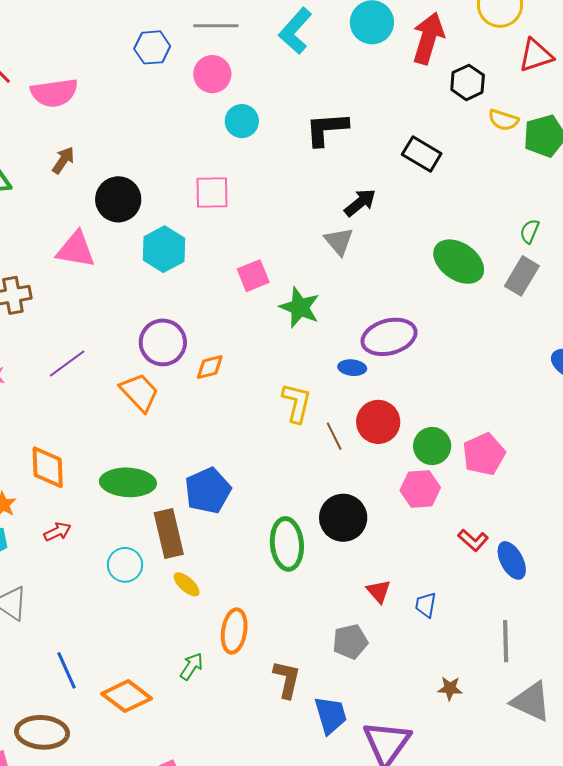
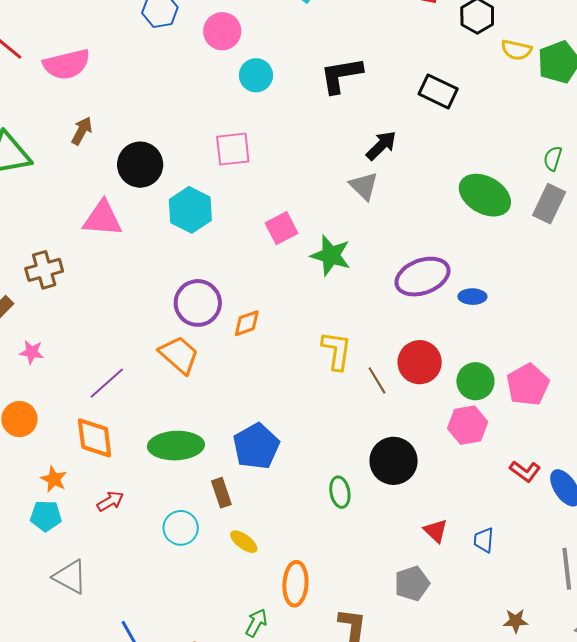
purple line: (67, 364) -> (107, 383), moved
blue ellipse: (352, 368) -> (472, 297), moved
brown rectangle: (169, 534) -> (221, 493), size x0.6
green ellipse: (287, 544) -> (340, 492), size x0.6

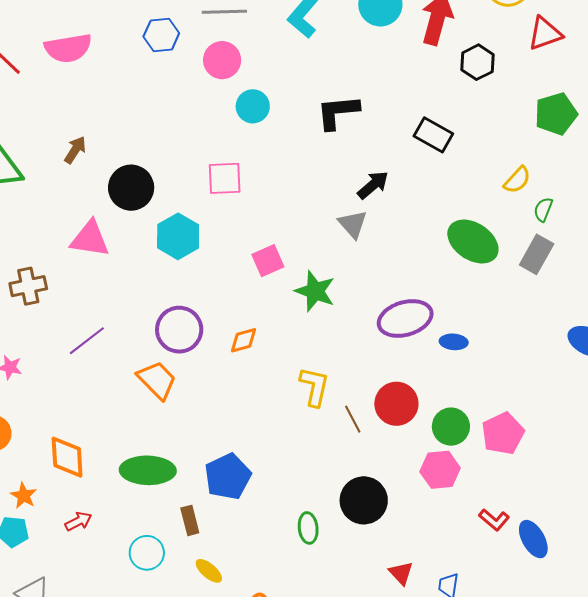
yellow semicircle: (516, 50) -> (517, 180), moved, turned -64
pink semicircle: (67, 64) -> (68, 48), moved
orange diamond: (247, 323) -> (244, 340), moved
purple line: (107, 383) -> (87, 341), moved

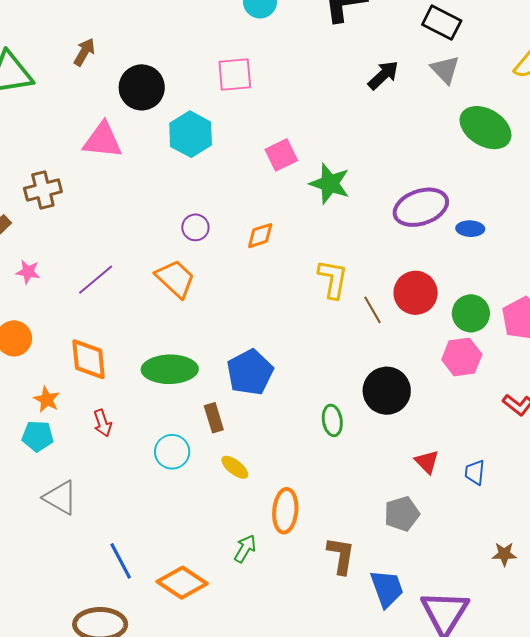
gray triangle: (353, 224) -> (445, 70), moved
purple circle: (179, 330) -> (195, 227), size x0.6
purple line: (87, 341) -> (96, 280), moved
red arrow: (78, 521) -> (102, 423), turned 100

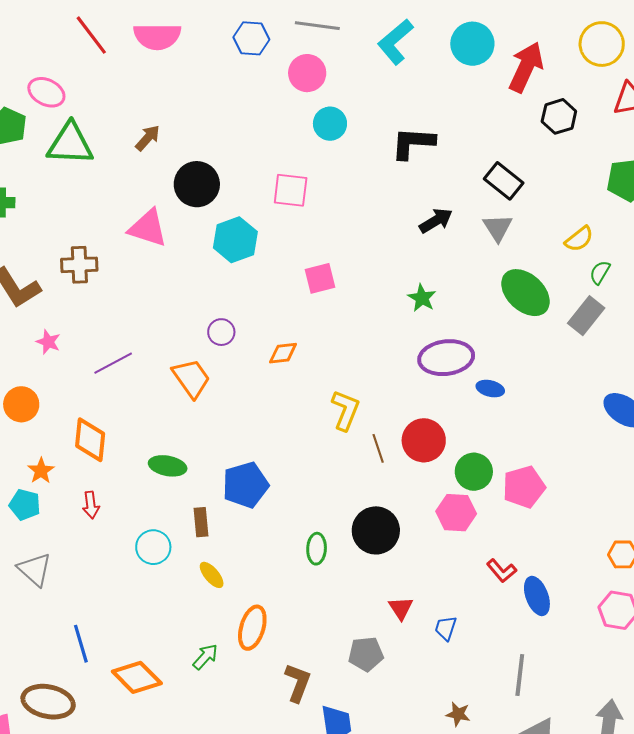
green star: (330, 184) -> (422, 298), moved, size x0.7
green ellipse: (170, 369) -> (168, 466), size x0.7

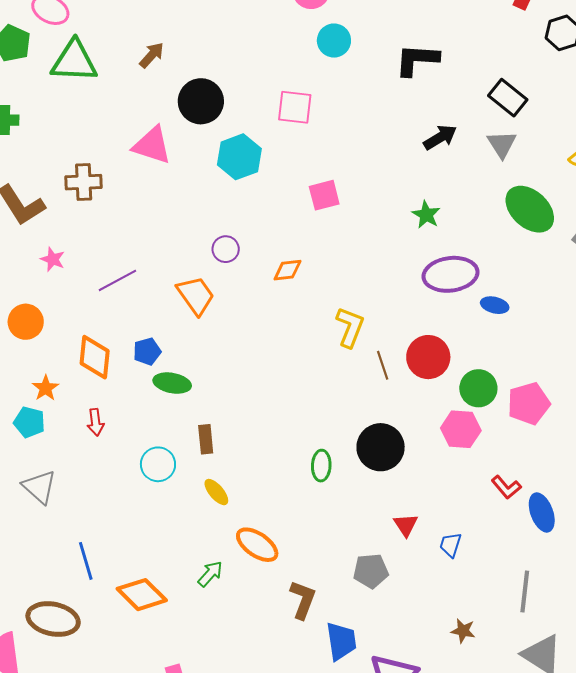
blue pentagon: (245, 485) -> (147, 351), moved, size x0.6
orange ellipse: (252, 628) -> (257, 545), turned -72

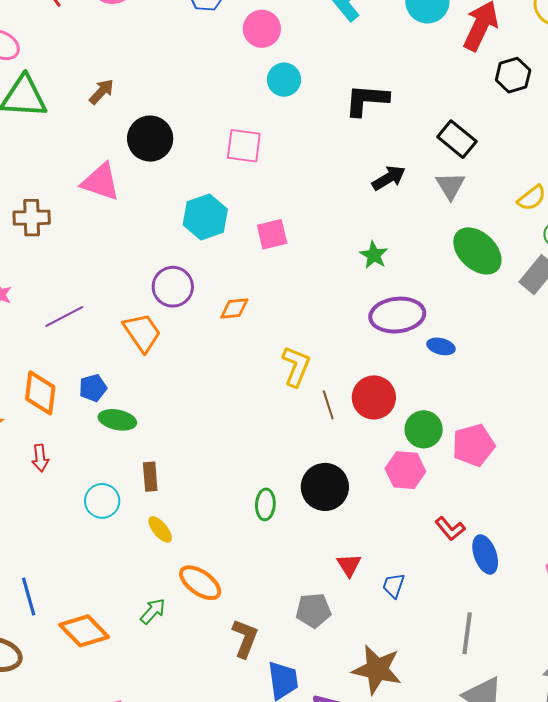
cyan hexagon: (239, 157) -> (205, 217), moved
purple circle: (226, 249) -> (173, 287), size x1.5
brown star: (463, 631) -> (377, 670), moved, size x2.0

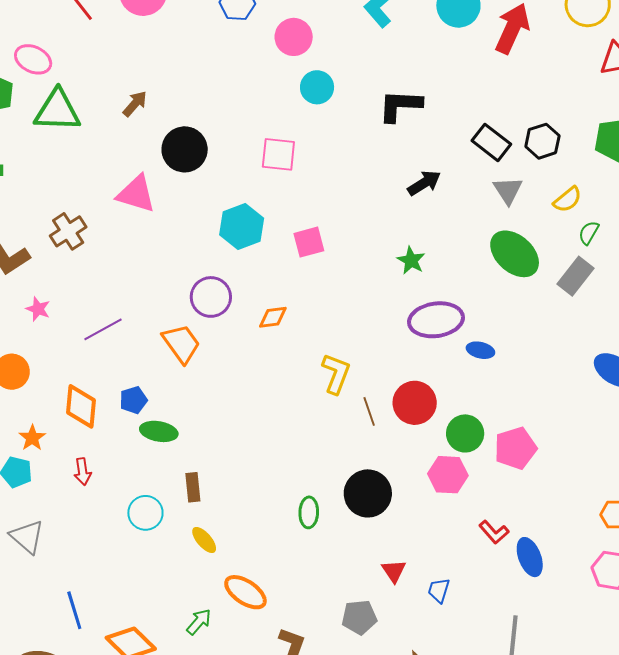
black hexagon: (513, 75) -> (542, 141), moved
gray triangle: (450, 186) -> (508, 190), moved
brown cross: (32, 218) -> (68, 231), turned -30

